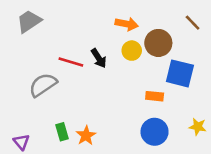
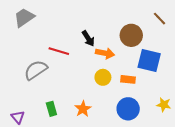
orange arrow: (127, 24) -> (105, 53), moved
yellow circle: (132, 51) -> (103, 77), moved
black arrow: (99, 58) -> (88, 38), moved
orange star: (86, 136) -> (83, 109), moved

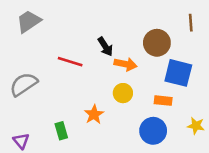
brown line: (160, 19) -> (191, 23), turned 40
gray semicircle: (36, 70) -> (24, 84), moved
orange rectangle: (128, 79) -> (163, 101), moved
orange star: (83, 109) -> (94, 114), moved

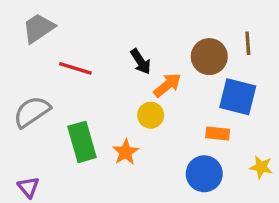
brown line: (191, 23) -> (248, 43), moved
red line: (70, 62) -> (75, 68), moved
orange arrow: (125, 64) -> (167, 85), turned -50
yellow circle: (123, 93) -> (151, 115), moved
green rectangle: (61, 131) -> (82, 142), moved, size x1.6

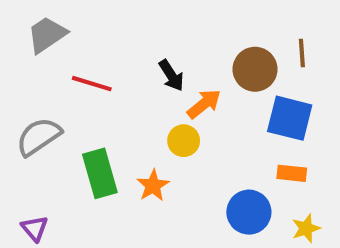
orange rectangle: (218, 134) -> (292, 173), moved
yellow star: (261, 167) -> (306, 228), moved, turned -30

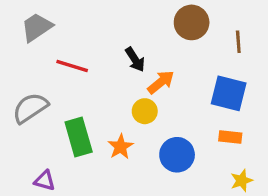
brown circle: (255, 69) -> (192, 22), moved
blue circle: (249, 212) -> (177, 155), moved
purple triangle: (35, 228) -> (45, 181), moved, turned -35

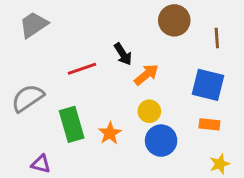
red line: (72, 66) -> (82, 69), moved, turned -36
yellow circle: (145, 111) -> (149, 111), moved

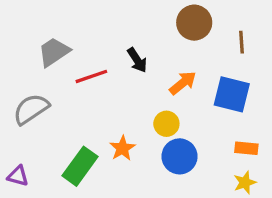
gray trapezoid: (34, 25) -> (54, 52), moved
orange arrow: (146, 75) -> (183, 83), moved
green rectangle: (72, 124) -> (80, 166), moved, turned 52
orange rectangle: (209, 124) -> (246, 148), moved
purple triangle: (41, 164) -> (18, 176), moved

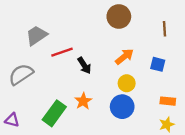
brown circle: (194, 23) -> (119, 16), moved
black arrow: (137, 60) -> (84, 65), moved
blue square: (232, 94) -> (158, 64), size x0.6
yellow circle: (166, 124) -> (127, 83), moved

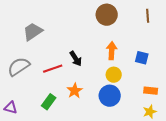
brown line: (164, 29) -> (148, 16), moved
red line: (62, 52) -> (53, 69), moved
orange arrow: (124, 57) -> (112, 51), turned -48
green rectangle: (54, 113) -> (49, 102), size x0.7

